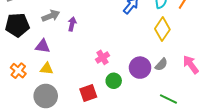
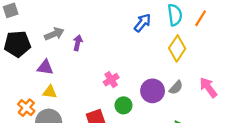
orange cross: (18, 71) -> (26, 108), moved

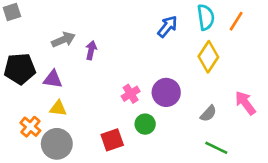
black pentagon: (17, 44) -> (20, 69), moved
gray semicircle: (176, 88) -> (208, 113), moved
purple circle: (153, 91) -> (166, 92), moved

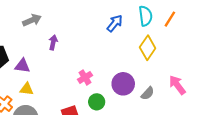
gray arrow: (63, 40) -> (32, 20), moved
purple circle: (166, 92) -> (123, 84), moved

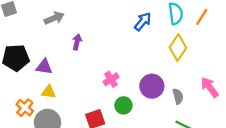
gray semicircle: (148, 93) -> (178, 96), turned -56

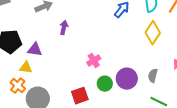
purple circle: (152, 86) -> (127, 79), moved
yellow triangle: (49, 92) -> (26, 68), moved
gray semicircle: (178, 96) -> (153, 76), turned -152

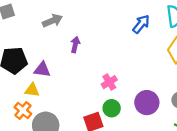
green circle: (105, 84) -> (112, 108), moved

